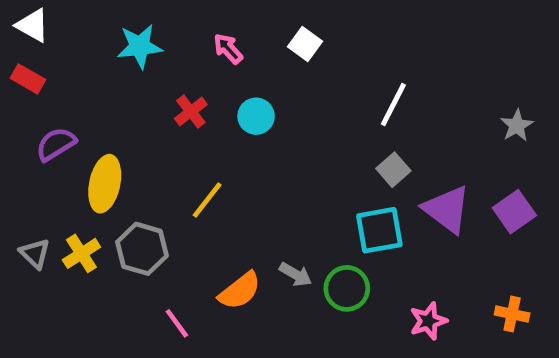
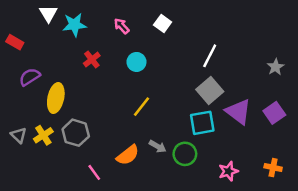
white triangle: (33, 25) -> (48, 14), moved, turned 30
red cross: (191, 111) -> (92, 59), moved
gray square: (393, 170) -> (210, 91), size x1.5
yellow line: (207, 200) -> (141, 107), moved

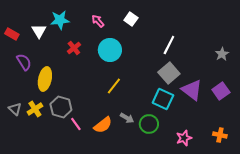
white triangle: (48, 14) -> (39, 31), moved
cyan circle: (136, 62) -> (110, 50), size x1.5
purple semicircle: (30, 77) -> (24, 62), turned 90
cyan square: (202, 123) -> (163, 99), turned 35
pink line: (94, 172) -> (76, 124), moved

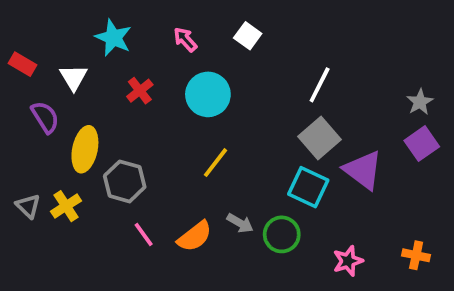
cyan star: (60, 20) -> (113, 38), turned 30
white triangle: (39, 31) -> (74, 77), moved
purple square: (221, 91) -> (422, 144), moved
gray hexagon: (61, 107) -> (125, 181), moved

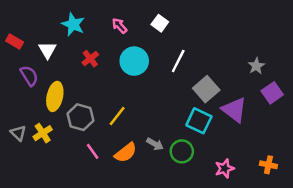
white line: (320, 85) -> (178, 61), moved
gray star: (420, 102) -> (256, 66), moved
yellow line: (215, 163) -> (117, 116), moved

